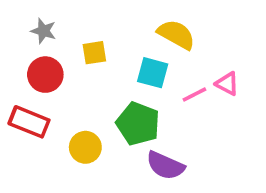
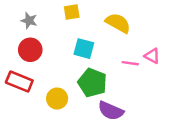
yellow square: (94, 53) -> (72, 12), moved
cyan square: (153, 73) -> (84, 49), moved
pink line: (194, 95) -> (130, 63), turned 35

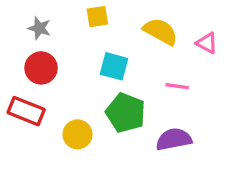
pink triangle: (152, 56) -> (207, 43), moved
purple semicircle: (111, 111) -> (174, 139), moved, turned 145

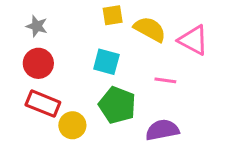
yellow square: (97, 17) -> (113, 15), moved
pink triangle: (207, 43) -> (193, 40), size x1.5
red rectangle: (26, 111) -> (43, 104), moved

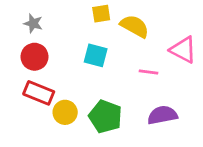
pink triangle: (193, 40) -> (183, 50), moved
green pentagon: (117, 105) -> (105, 116), moved
purple semicircle: (162, 130) -> (162, 115), moved

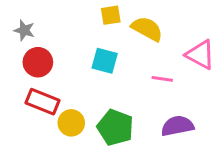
gray star: (33, 23) -> (24, 30), moved

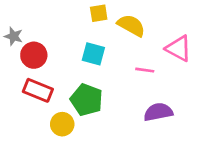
gray star: (24, 30) -> (14, 36), moved
yellow circle: (71, 123) -> (62, 124), moved
green pentagon: (115, 127) -> (87, 100), moved

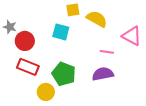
cyan square: (93, 54) -> (61, 32), moved
purple semicircle: (158, 112) -> (103, 74), moved

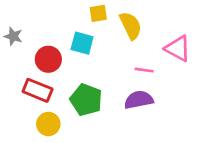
yellow semicircle: (97, 19) -> (131, 26), turned 35
red circle: (25, 41) -> (48, 59), moved
yellow circle: (46, 92) -> (48, 124), moved

